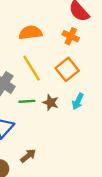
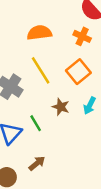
green line: (27, 101) -> (36, 123), moved, turned 63

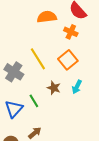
orange semicircle: (39, 33) -> (47, 17), moved

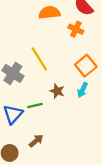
orange square: (68, 60) -> (86, 66), moved
green line: (34, 101) -> (35, 105), turned -72

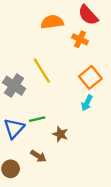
brown star: (57, 91) -> (60, 134), moved
brown arrow: (36, 141) -> (38, 156), turned 72

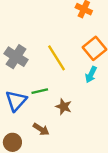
yellow line: (42, 71) -> (56, 58), moved

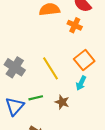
brown star: (64, 107) -> (62, 102), moved

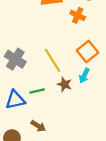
brown star: (62, 102) -> (65, 84), moved
blue triangle: (15, 106) -> (15, 100), turned 36

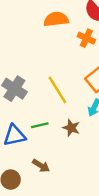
brown star: (65, 84) -> (71, 128), moved

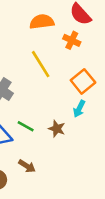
yellow line: (57, 90) -> (41, 64), moved
green line: (40, 125) -> (26, 126), turned 42

